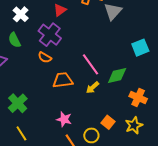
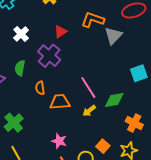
green semicircle: (14, 40) -> (20, 68), moved, turned 35
orange semicircle: (45, 57) -> (40, 88), moved, turned 48

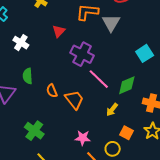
purple cross: (49, 56) -> (82, 54), moved
orange trapezoid: (60, 102) -> (74, 100), turned 70
yellow arrow: (89, 111) -> (112, 110), moved

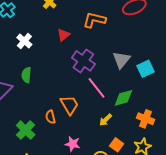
gray triangle: (111, 23) -> (121, 60), moved
orange semicircle: (52, 91) -> (50, 117), moved

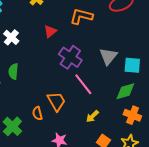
cyan square: (145, 69) -> (132, 65), turned 30
green diamond: (123, 98) -> (125, 91), moved

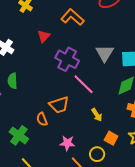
orange L-shape: (81, 16) -> (73, 17), turned 35
orange trapezoid: (56, 101) -> (59, 105), turned 110
yellow arrow: (92, 116) -> (97, 115), turned -72

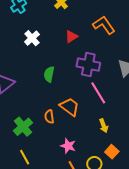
purple cross: (67, 59) -> (88, 65), turned -30
green semicircle: (12, 81) -> (49, 74), moved
orange trapezoid: (59, 105) -> (70, 107), turned -140

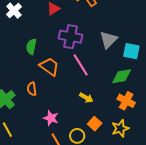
orange trapezoid: (70, 107) -> (49, 67), moved
yellow arrow: (104, 126) -> (86, 98), turned -40

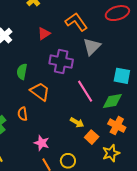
gray triangle: (108, 40) -> (92, 47), moved
pink line: (81, 65) -> (85, 91), moved
orange square: (95, 124) -> (92, 137), moved

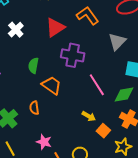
red triangle: (44, 34) -> (55, 27), size x1.5
gray triangle: (92, 47) -> (117, 42), moved
pink star: (42, 143) -> (44, 142), moved

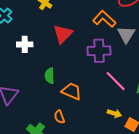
orange L-shape: (88, 16) -> (104, 19), moved
white cross: (16, 30) -> (25, 44), turned -35
purple cross: (73, 55) -> (99, 51), moved

